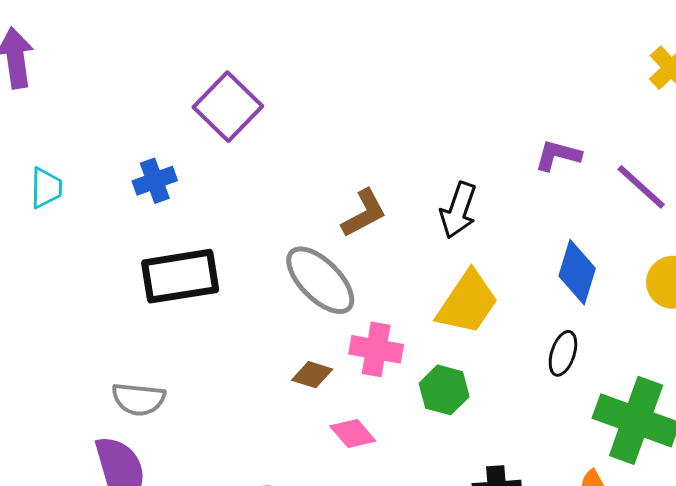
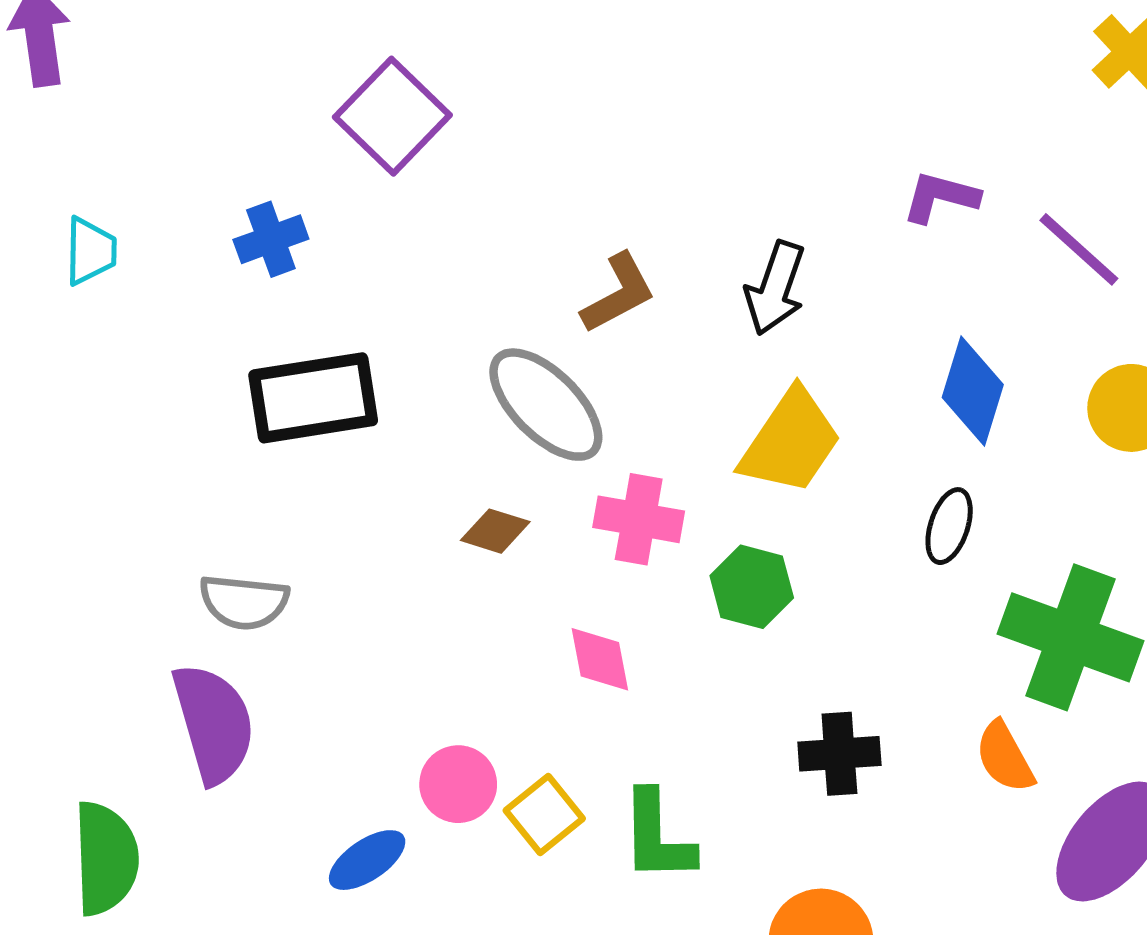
brown diamond: (312, 375) -> (495, 531), moved
pink diamond: (353, 434) -> (600, 659), turned 30

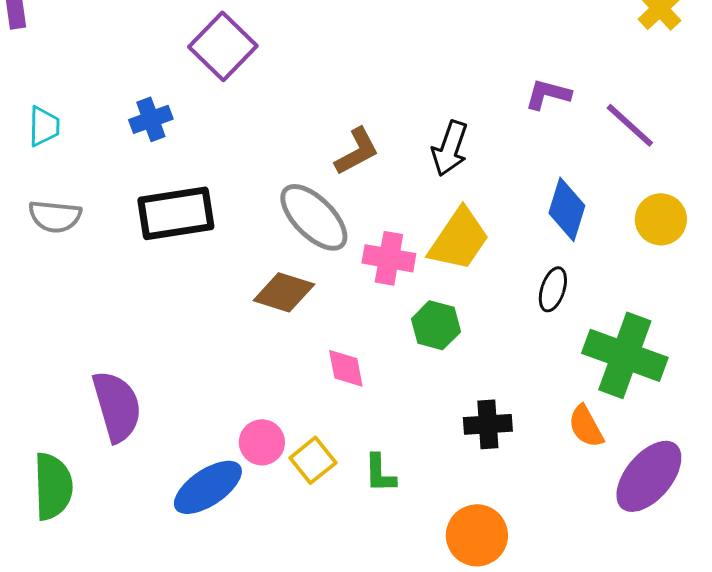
pink cross: (639, 519) -> (389, 258), moved
brown diamond: (495, 531) -> (284, 292), size x1.5
gray semicircle: (244, 602) -> (55, 216), moved
green L-shape: (657, 836) -> (380, 473), size x0.7
blue ellipse: (367, 860) -> (208, 487), size x1.5

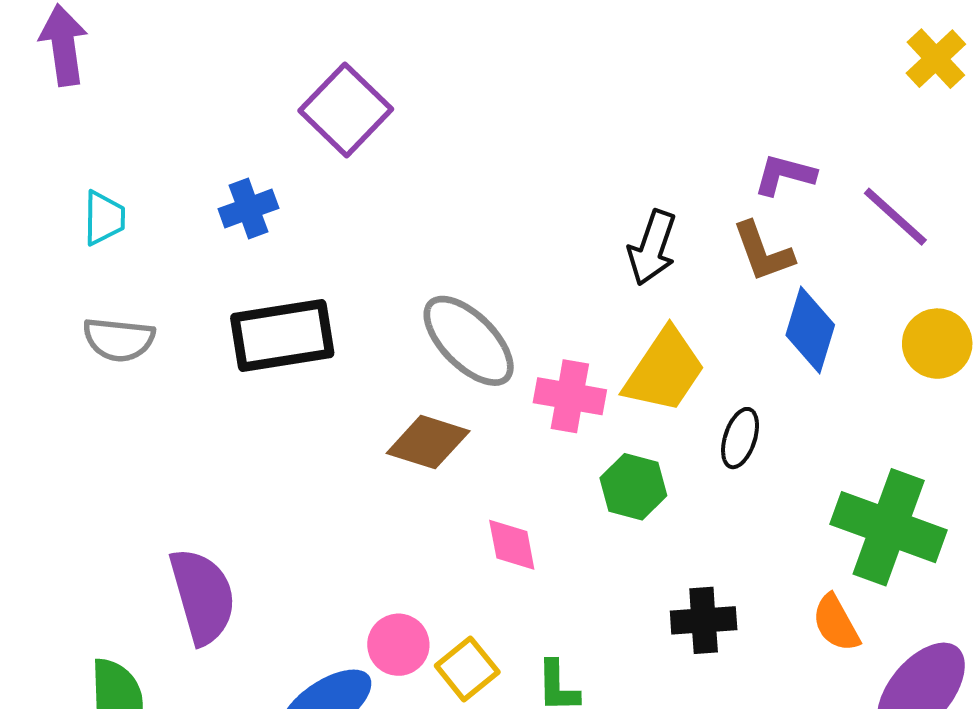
brown L-shape: (357, 151) -> (763, 252), moved, turned 98
black ellipse: (553, 289) -> (740, 438), moved

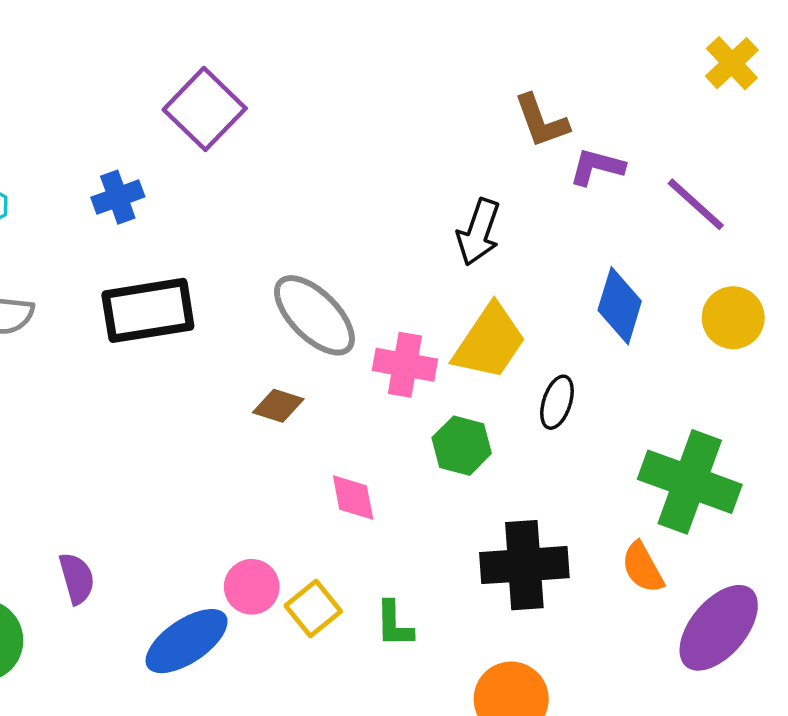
brown L-shape: (763, 252) -> (541, 121), moved
brown diamond: (428, 442) -> (278, 406), size x0.7
purple semicircle: (203, 596) -> (77, 578), moved, size x0.6
black cross: (704, 620) -> (524, 565), size x1.5

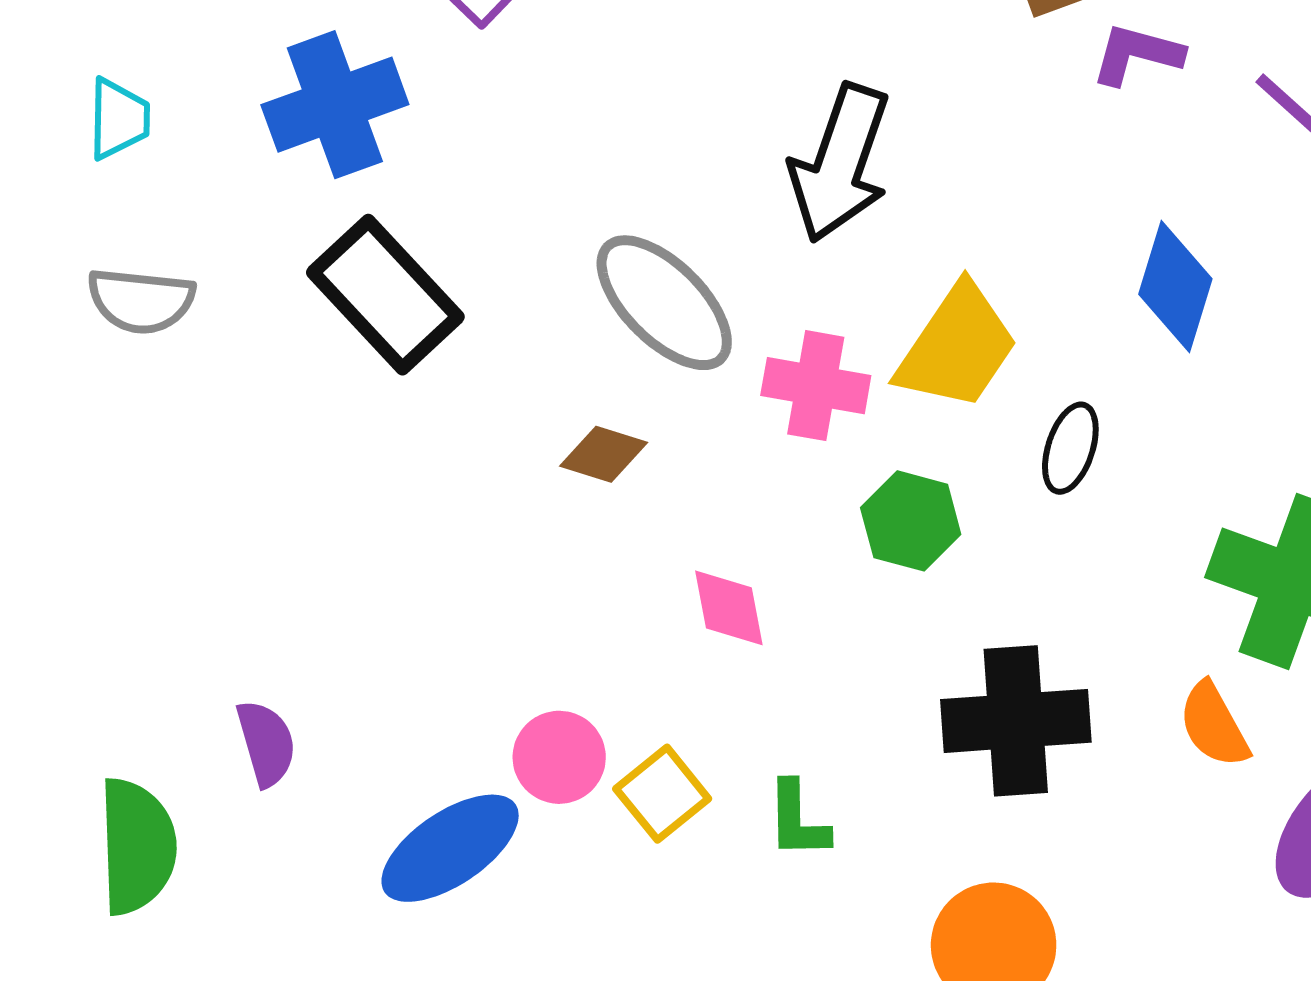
blue cross: (118, 197) -> (335, 105), size x1.6
black arrow: (479, 232) -> (840, 163), moved, size x1.4
black rectangle: (148, 310) -> (385, 295), turned 56

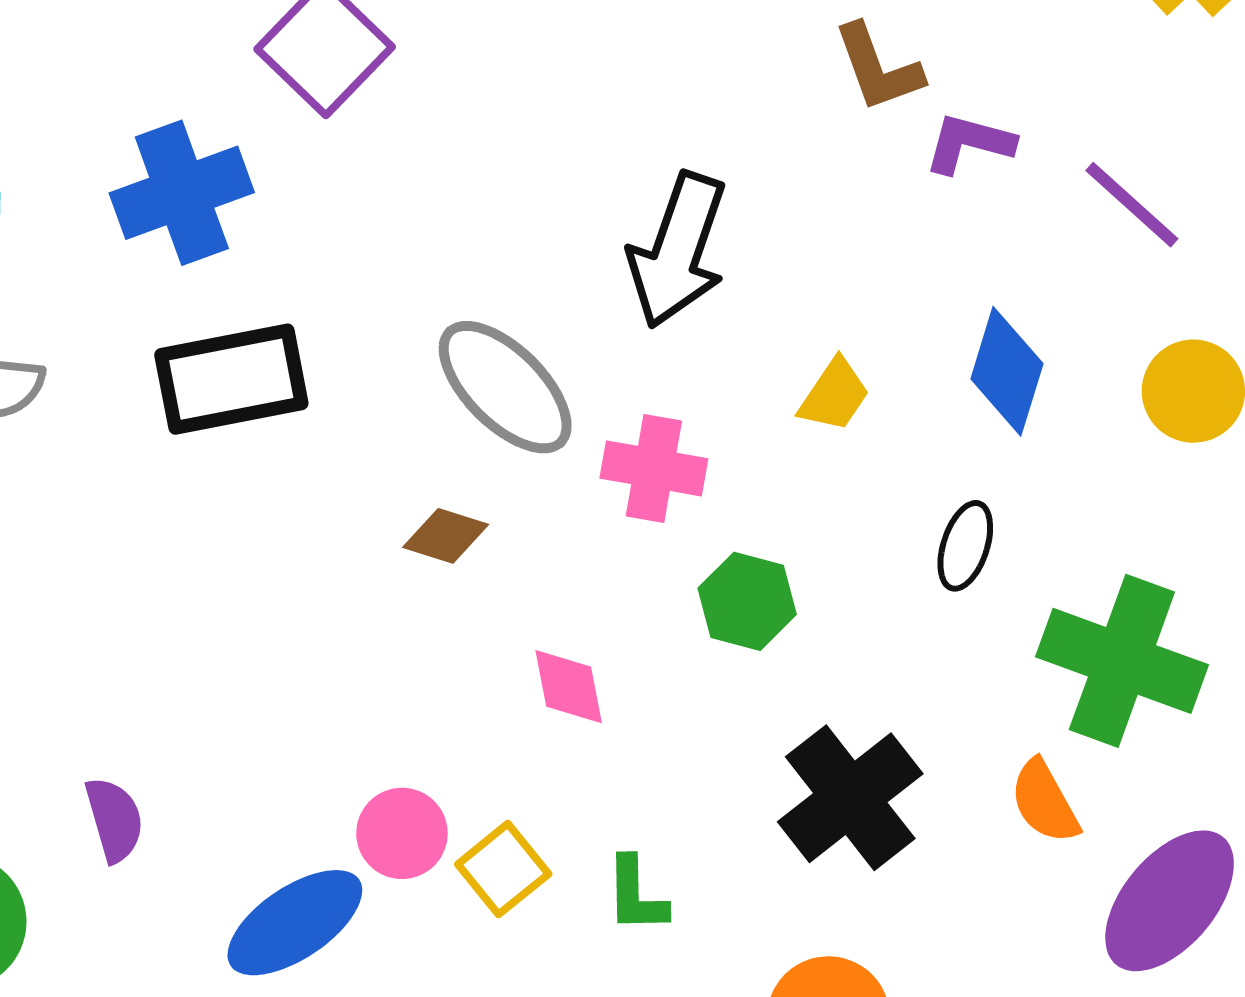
black rectangle: (385, 295) -> (231, 379), turned -58
yellow trapezoid: (957, 347) -> (834, 395), moved, size x0.6
black ellipse: (1070, 448) -> (965, 546), moved
black cross: (1016, 721) -> (850, 798), turned -34

